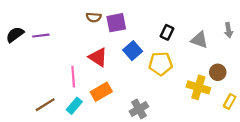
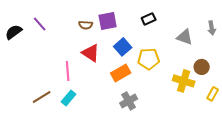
brown semicircle: (94, 17) -> (86, 25), moved
black rectangle: (167, 32) -> (149, 19), moved, turned 40
purple line: (41, 36) -> (40, 24), moved, turned 56
orange rectangle: (101, 92) -> (121, 73), moved

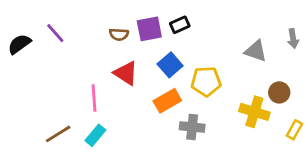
black rectangle: (149, 19) -> (180, 25), moved
gray cross: (129, 101) -> (192, 127), moved, turned 36

